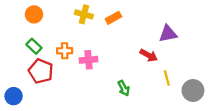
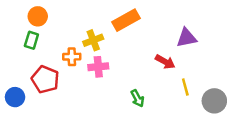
yellow cross: (84, 14) -> (93, 40), moved, turned -36
orange rectangle: (113, 18) -> (126, 20), size x1.5
green rectangle: (34, 46) -> (31, 40), moved, turned 63
blue circle: (14, 96) -> (15, 97), moved

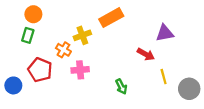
orange cross: (72, 57) -> (63, 50), turned 32
pink cross: (98, 67) -> (80, 70), moved

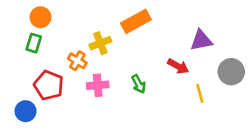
blue circle: (13, 85) -> (26, 111), moved
green arrow: (121, 87) -> (139, 84), moved
gray circle: (189, 89) -> (231, 72), moved

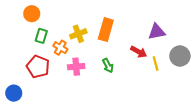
orange rectangle: (136, 21) -> (106, 30), moved, turned -45
green rectangle: (34, 43) -> (41, 36), moved
yellow line: (200, 93) -> (156, 63), moved
blue circle: (26, 111) -> (14, 93), moved

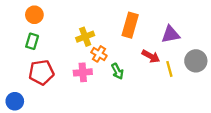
orange rectangle: (106, 30) -> (130, 25), moved
green rectangle: (41, 36) -> (32, 41), moved
orange cross: (60, 48) -> (99, 54), moved
red pentagon: (38, 67) -> (41, 72), turned -30

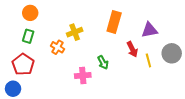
orange cross: (99, 54) -> (57, 47), moved
red arrow: (151, 56) -> (132, 49), turned 35
red pentagon: (41, 72) -> (23, 64), moved, turned -30
pink cross: (83, 72) -> (83, 76), moved

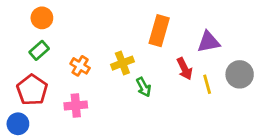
yellow cross: (75, 32) -> (122, 63), moved
green rectangle: (28, 36) -> (39, 50), turned 32
pink cross: (83, 76) -> (76, 105), moved

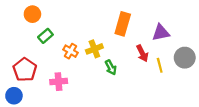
green rectangle: (39, 50) -> (45, 36), moved
orange cross: (80, 66) -> (71, 51), moved

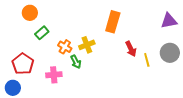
purple triangle: (161, 33) -> (169, 21), moved
green arrow: (111, 67) -> (76, 62), moved

